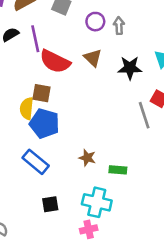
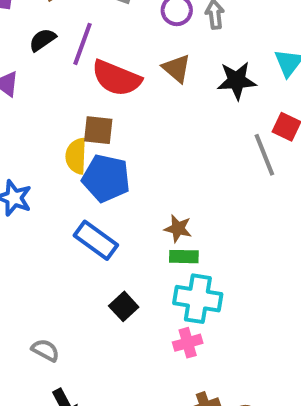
purple line: (35, 39) -> (83, 44), turned 36
green rectangle: (118, 170) -> (184, 257), moved
black square: (50, 204) -> (124, 306), turned -30

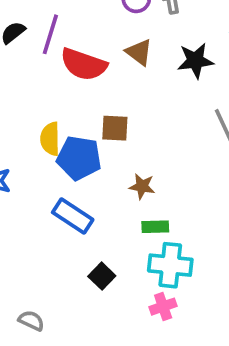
brown square: (98, 130) -> (115, 128), moved
brown star: (178, 229) -> (142, 186), moved

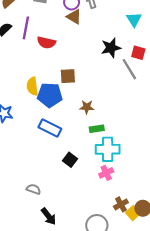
brown triangle: (139, 52) -> (74, 17), moved
black star: (195, 61) -> (111, 48), moved
red semicircle: (84, 64) -> (46, 43), size x0.7

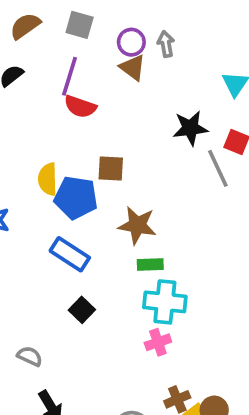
purple line: (26, 28) -> (70, 76), moved
brown star: (87, 107) -> (137, 225), size x1.5
black square: (70, 160) -> (82, 310), moved

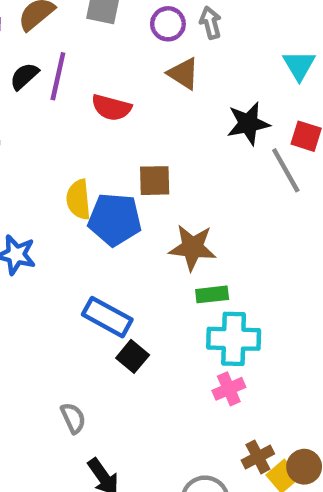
brown triangle: (133, 68) -> (183, 73), moved
purple line: (70, 76) -> (58, 76), moved
blue rectangle: (70, 254) -> (107, 317), moved
gray semicircle: (30, 356) -> (73, 418), turned 45

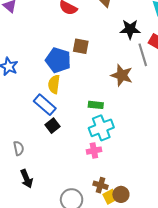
yellow semicircle: (78, 199) -> (54, 84), moved
brown star: (193, 248) -> (122, 75), moved
cyan cross: (234, 339) -> (101, 128), turned -35
brown cross: (258, 457) -> (100, 185), turned 32

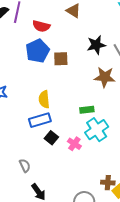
black star: (130, 29) -> (96, 45), moved
blue pentagon: (58, 60) -> (38, 51), moved, turned -30
blue rectangle: (45, 105) -> (40, 120), turned -45
pink cross: (94, 151) -> (74, 144), moved, turned -32

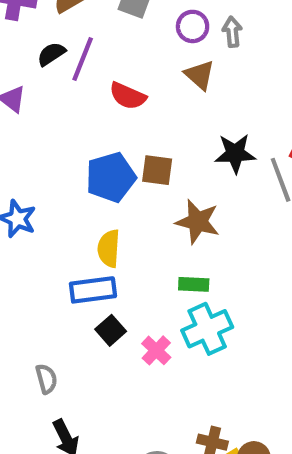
blue pentagon: (38, 51) -> (111, 177), moved
brown star: (105, 77) -> (198, 222), moved

